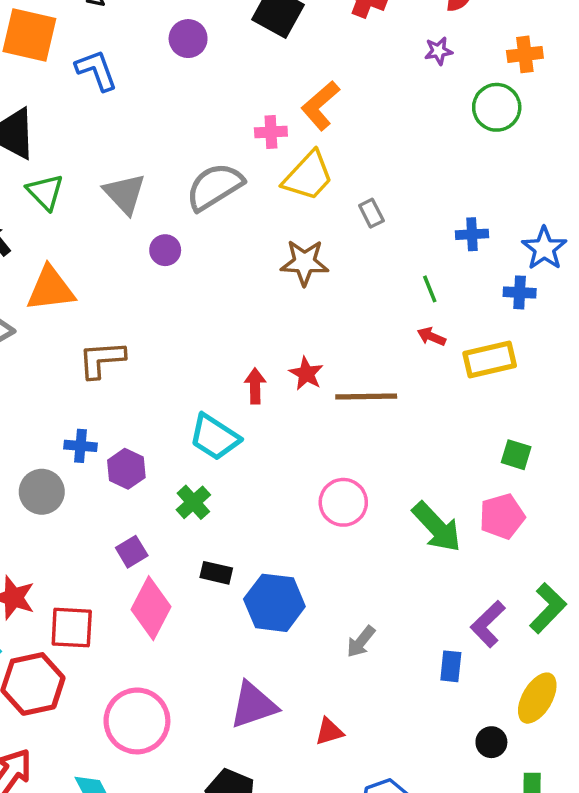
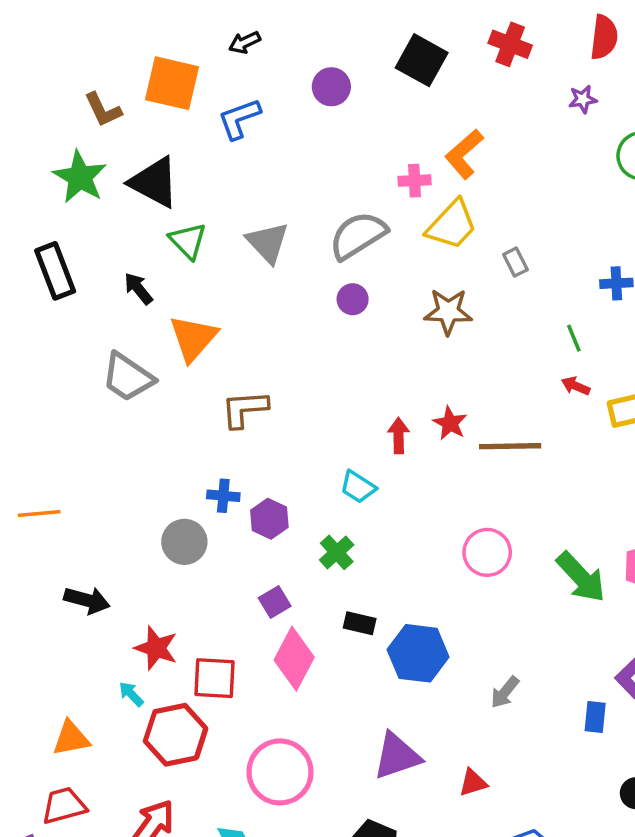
blue L-shape: (96, 70) -> (239, 119), turned -90
purple circle: (165, 250) -> (353, 299), moved
orange triangle: (51, 289) -> (193, 338), turned -42
cyan trapezoid: (215, 437) -> (358, 487), size x0.7

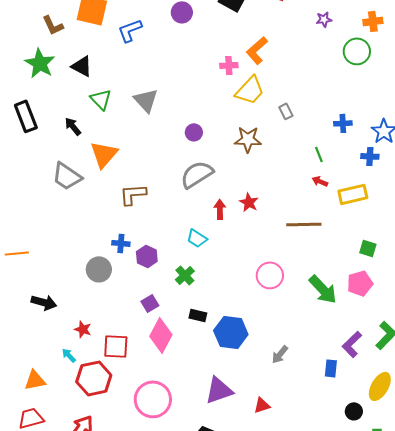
black triangle: (154, 182) -> (82, 66), size x0.7
gray semicircle: (358, 235) -> (197, 174), moved
brown line: (510, 446) -> (304, 224), moved
red star: (156, 648) -> (83, 329), size x0.7

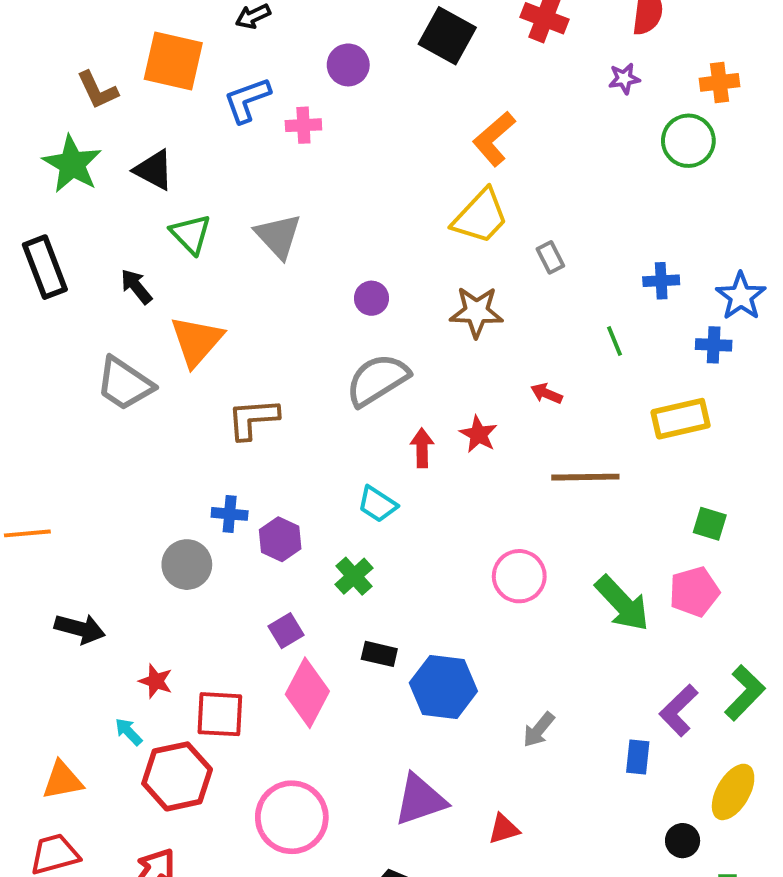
pink cross: (229, 65) -> (303, 125), moved
red arrow: (320, 181) -> (546, 393), moved

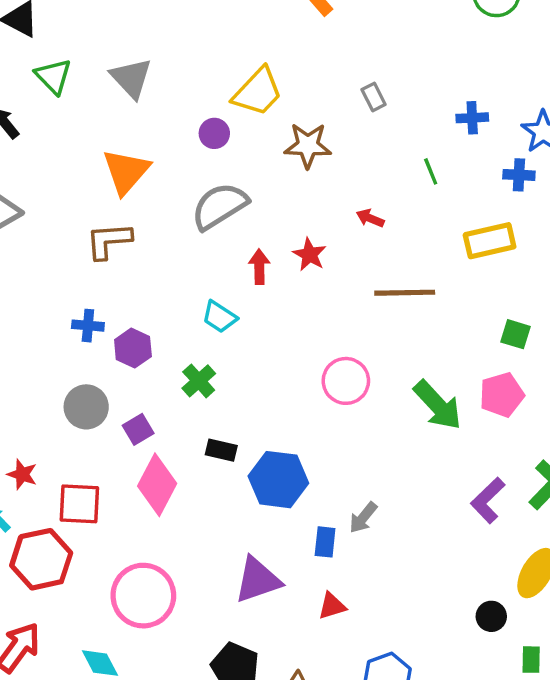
yellow trapezoid: (480, 217) -> (258, 92), moved
orange triangle: (197, 341) -> (126, 171), moved
gray circle: (187, 565) -> (86, 407), moved
blue rectangle: (638, 757) -> (325, 542), moved

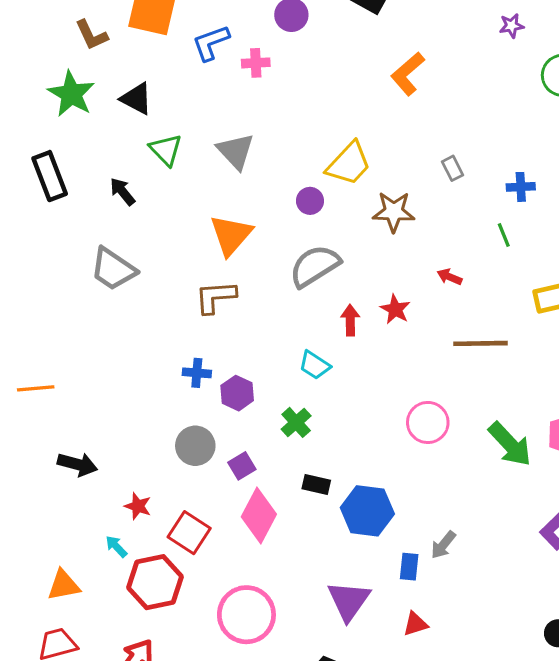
blue cross: (472, 118) -> (521, 187), moved
red square: (79, 504) -> (189, 533), turned 30
purple triangle: (258, 580) -> (349, 601), turned -36

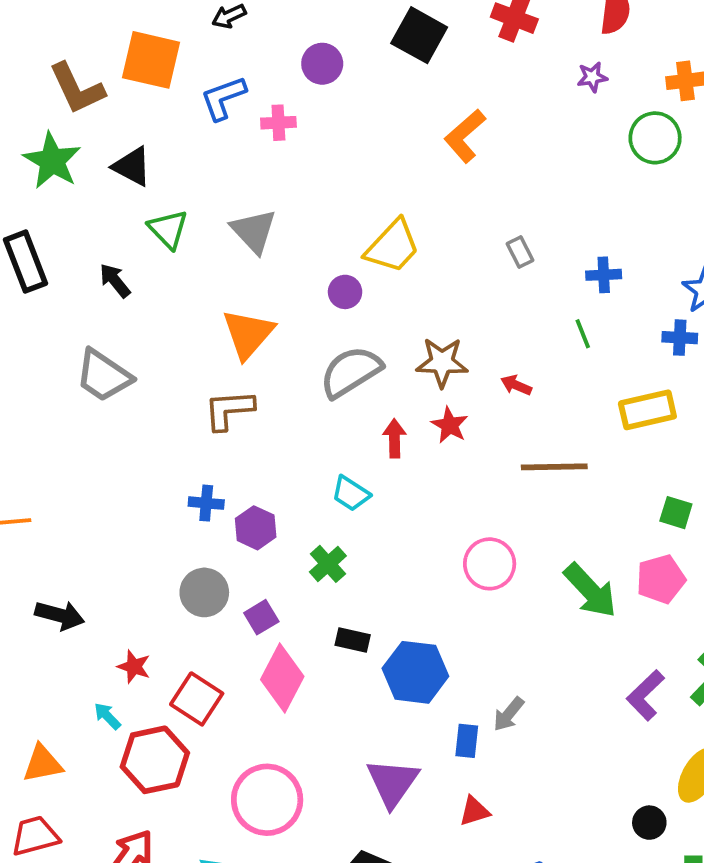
brown L-shape: (91, 35) -> (77, 88), size x1.4
brown star: (394, 212) -> (442, 362), moved

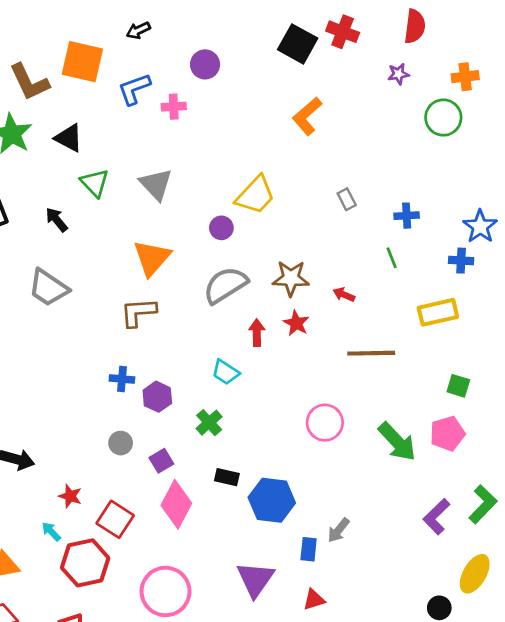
black square: (419, 35) -> (298, 44), moved
gray circle: (204, 592) -> (121, 443), size x0.7

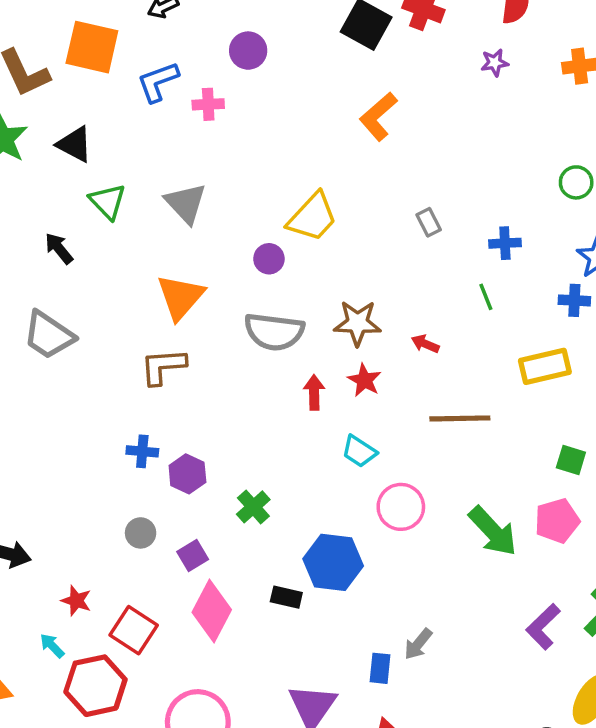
green circle: (443, 118) -> (576, 182), moved, size x0.7
gray semicircle: (225, 285) -> (274, 332), turned -141
cyan trapezoid: (225, 372) -> (359, 451), moved
black rectangle: (227, 477) -> (286, 597), moved
blue hexagon: (272, 500) -> (333, 562), moved

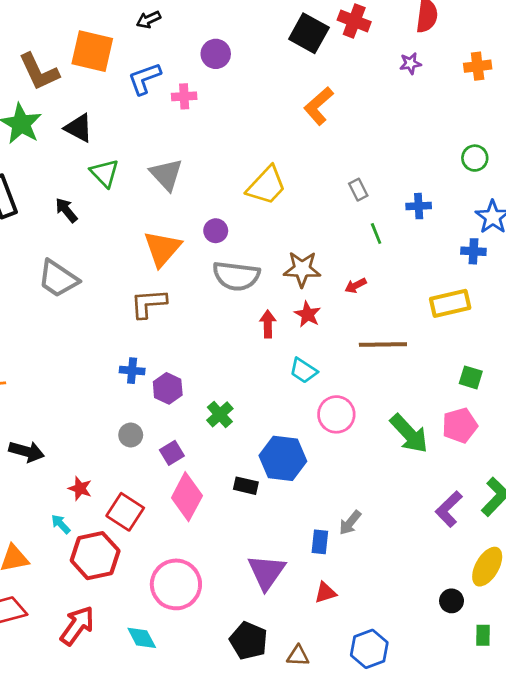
purple circle: (269, 259) -> (216, 231), moved
green line: (486, 297) -> (376, 233), moved
red arrow: (425, 344) -> (356, 286), turned -50

